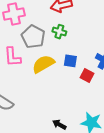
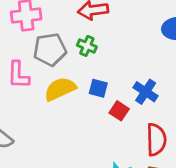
gray pentagon: (33, 37) -> (50, 50), turned 30

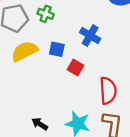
blue cross: (146, 92) -> (90, 35), moved

